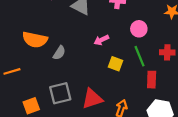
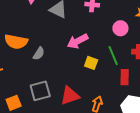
pink circle: (139, 29) -> (120, 28), moved
pink arrow: (101, 40) -> (78, 41), size x1.5

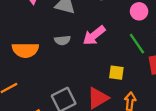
gray semicircle: (39, 53) -> (62, 40), moved, turned 64
yellow square: (91, 63) -> (116, 73), moved

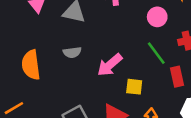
pink arrow: (94, 35) -> (110, 65), moved
orange semicircle: (25, 50) -> (31, 65), turned 85

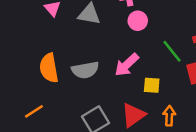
pink circle: (157, 17) -> (138, 21), moved
gray semicircle: (72, 52) -> (85, 70), moved, size x1.5

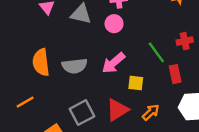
pink circle: (138, 21) -> (114, 24), moved
orange arrow: (169, 116) -> (151, 112), turned 42

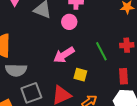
gray semicircle: (75, 66) -> (16, 70), moved
red rectangle: (175, 74) -> (124, 76), moved

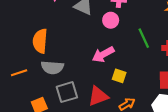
green line: (101, 51) -> (144, 38), moved

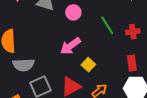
yellow square: (119, 76) -> (88, 65), turned 32

